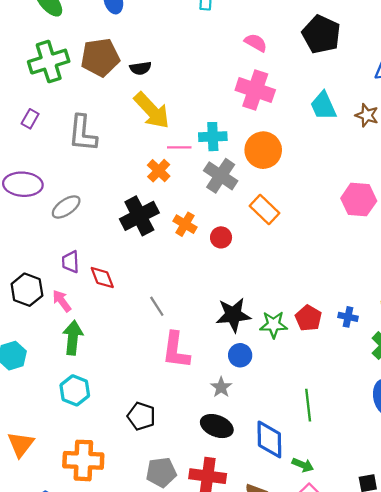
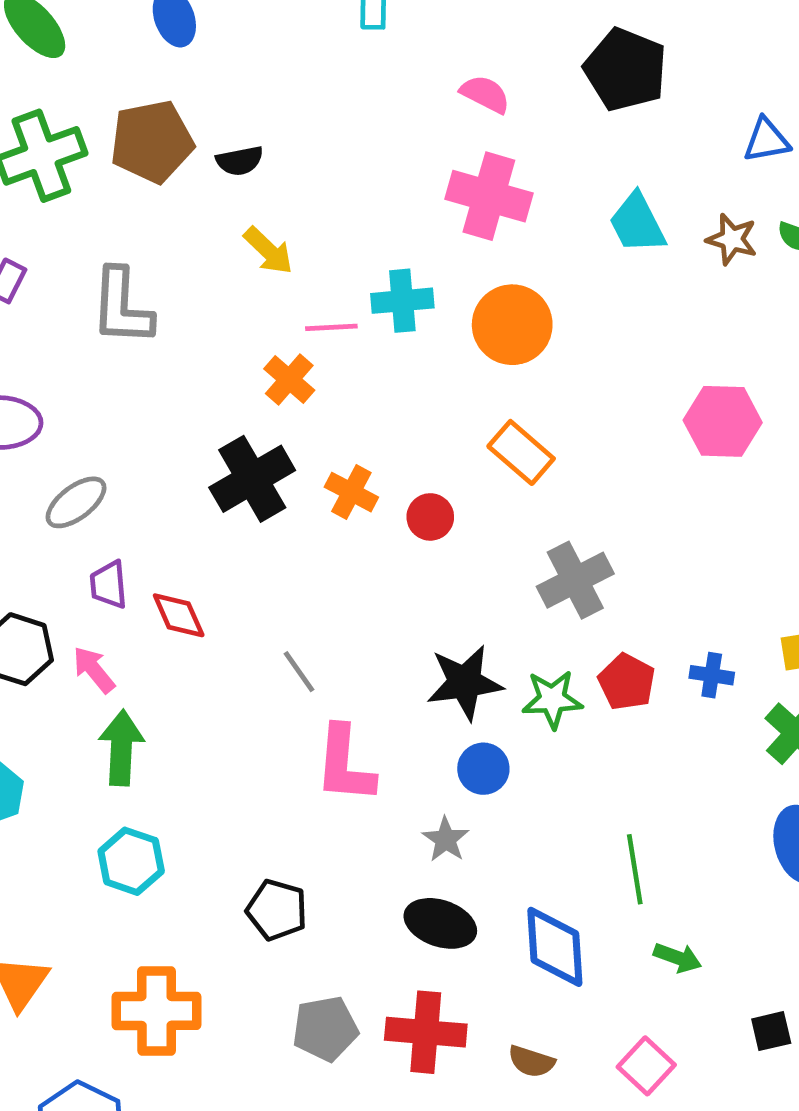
yellow arrow: (152, 110) -> (268, 251), size x0.6
gray cross: (221, 176) -> (575, 580), moved, turned 32
gray ellipse: (66, 207) -> (76, 502), moved
green arrow: (303, 465) -> (678, 958), moved

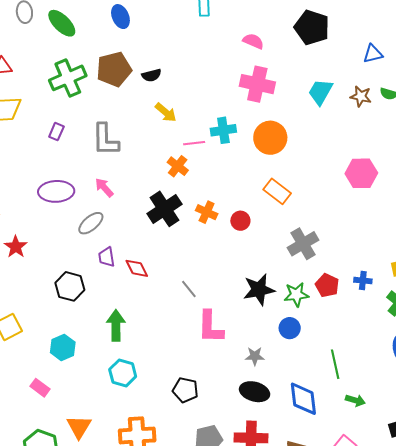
cyan trapezoid: (637, 223) -> (320, 92), turned 60
pink arrow: (94, 670) -> (104, 188), moved
blue circle: (483, 769) -> (290, 328), moved
gray star: (446, 839) -> (255, 356), turned -30

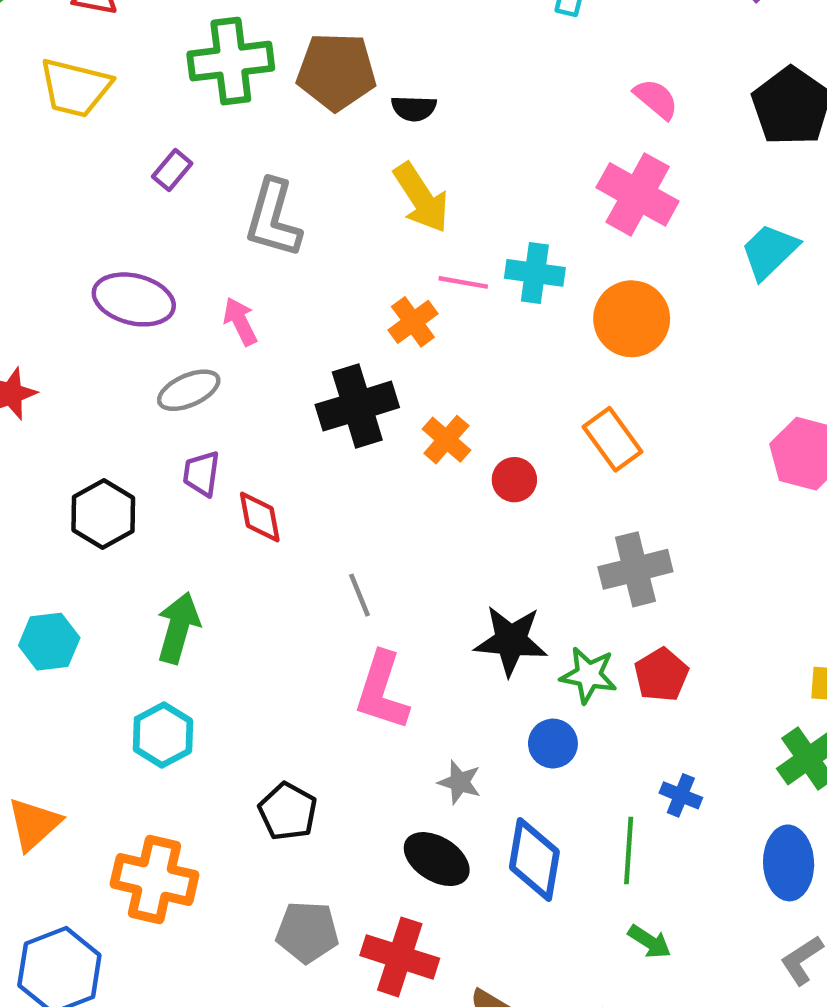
yellow arrow: (166, 112) -> (421, 198), size x1.4
blue cross: (363, 281) -> (681, 795), moved
blue diamond: (303, 399) -> (534, 859), moved

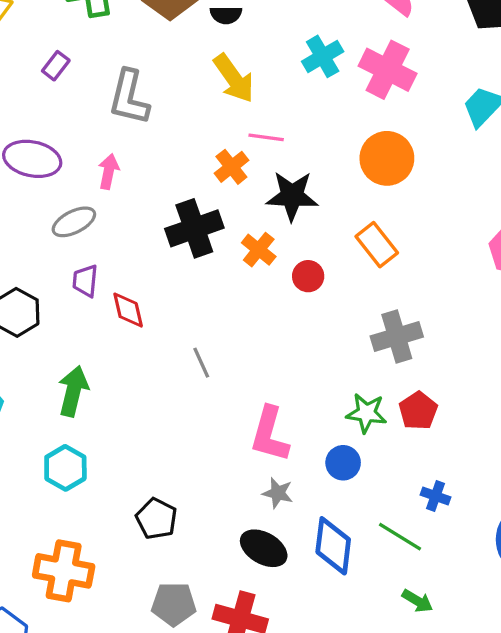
cyan cross: (535, 273) -> (323, 56), moved, turned -36
pink arrow: (240, 321) -> (109, 171), turned 40
black star: (511, 641) -> (292, 196), moved
pink L-shape: (382, 691) -> (270, 434), moved
green line: (629, 850) -> (400, 537), turned -60

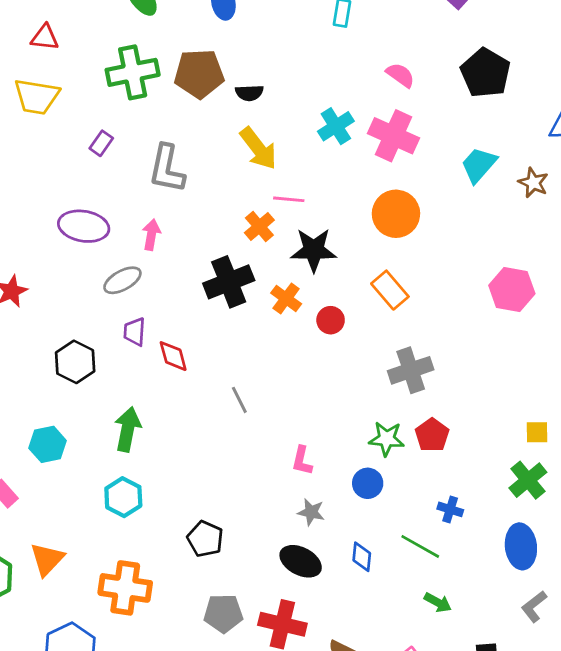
pink L-shape: (270, 434) -> (302, 461), size x0.6
blue diamond: (333, 546) -> (362, 557), size x0.6

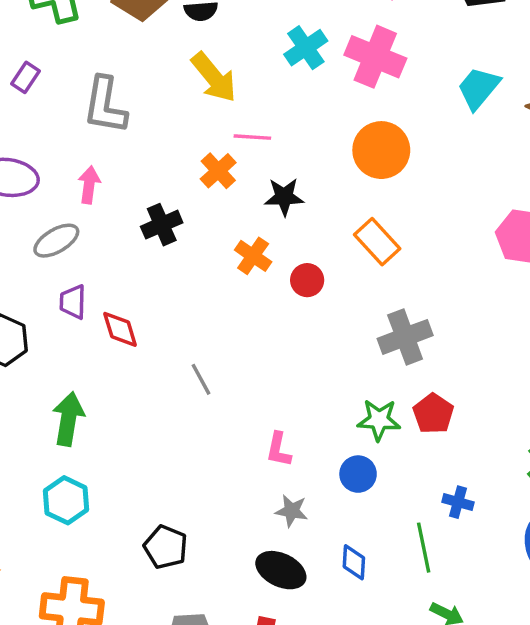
black star: (314, 250) -> (284, 197), size x0.7
black cross: (229, 282) -> (162, 225), moved, size x0.7
green line: (420, 546) -> (424, 548), turned 51

